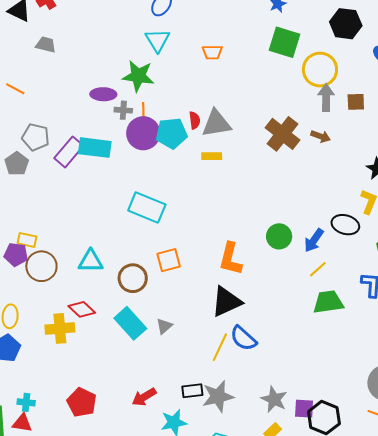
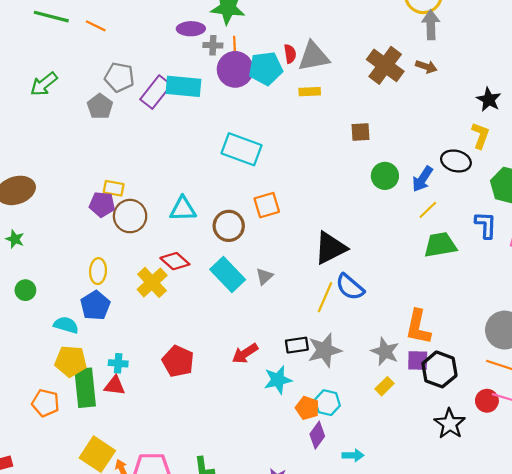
brown square: (356, 102) -> (361, 132), moved
orange L-shape: (230, 259) -> (418, 327), moved
yellow cross: (60, 328) -> (152, 282), turned -36

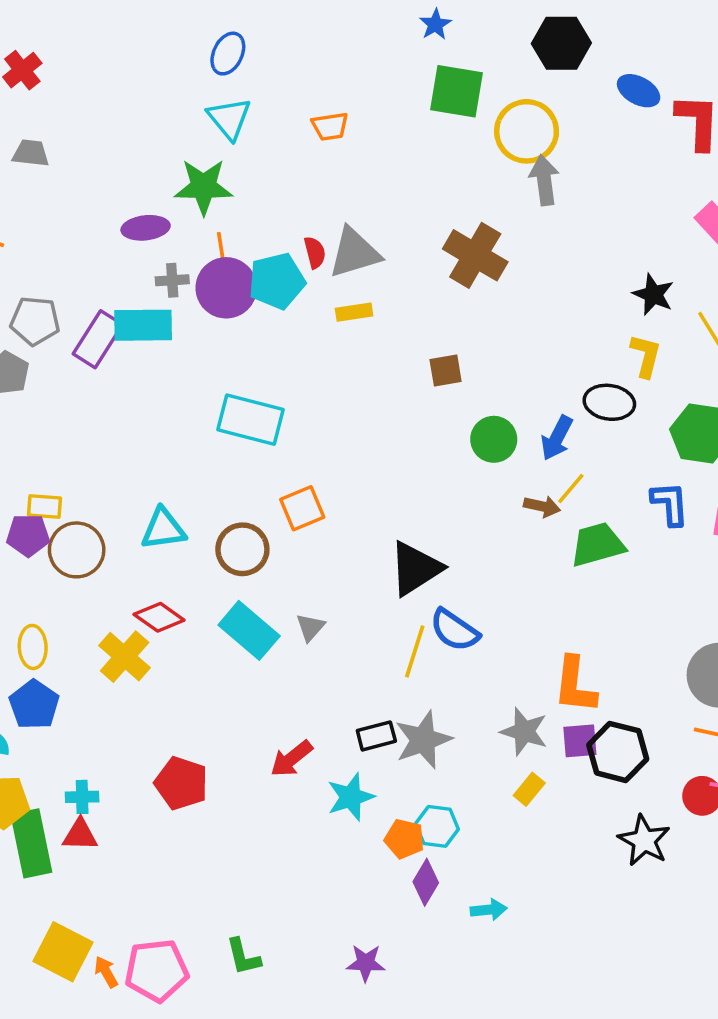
gray cross: (213, 45) -> (172, 280), moved
brown arrow: (426, 67) -> (542, 506), moved

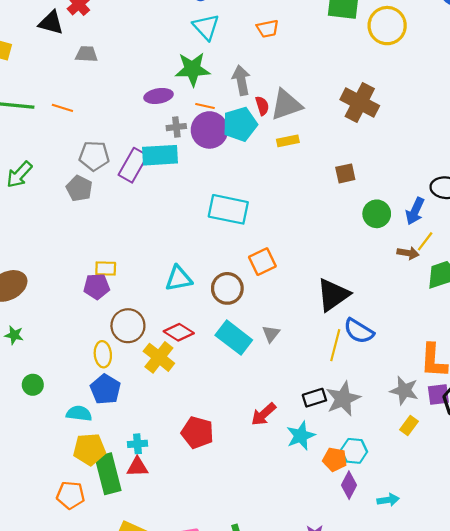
gray arrow: (544, 180) -> (241, 80), moved
orange line: (221, 248) -> (205, 106), turned -66
brown circle: (77, 550) -> (128, 326), moved

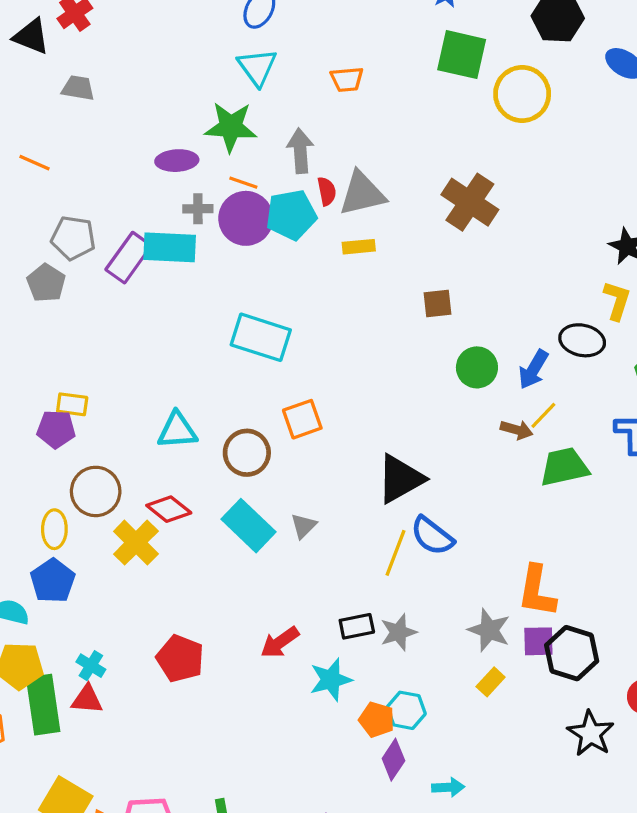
gray star: (343, 399) -> (398, 632), size x0.7
cyan cross: (137, 444) -> (91, 666), turned 30

